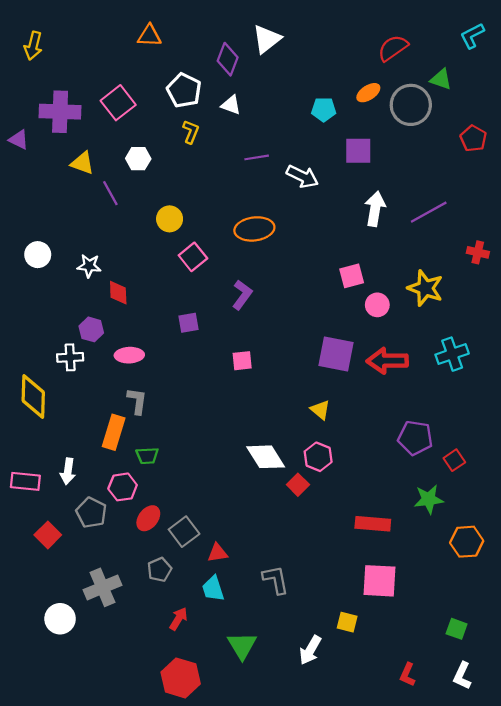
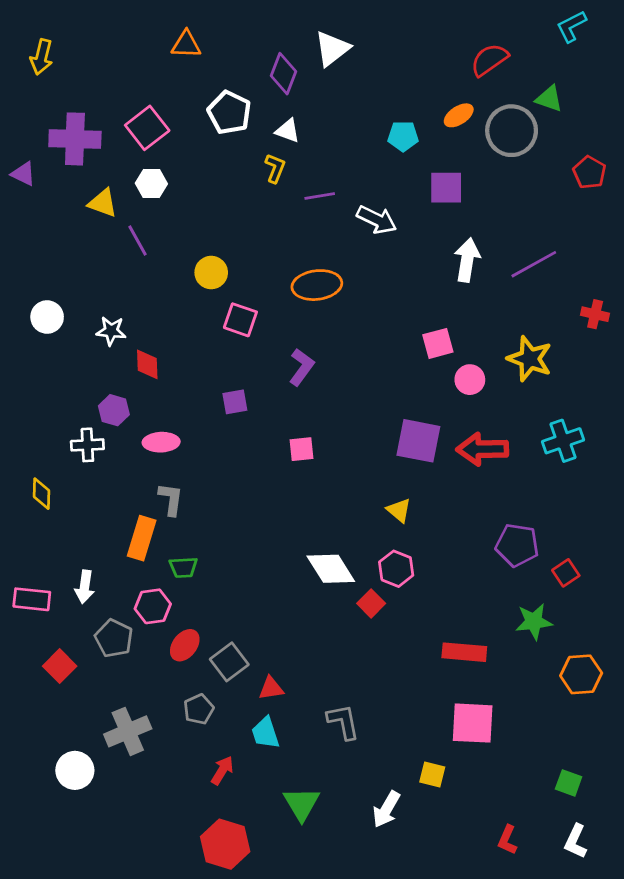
cyan L-shape: (472, 36) -> (571, 26), moved
yellow L-shape: (191, 132) -> (275, 168), moved
white hexagon: (138, 159) -> (151, 183), moved
pink square: (193, 257) -> (240, 320), turned -32
yellow diamond: (33, 396) -> (42, 494), size x0.6

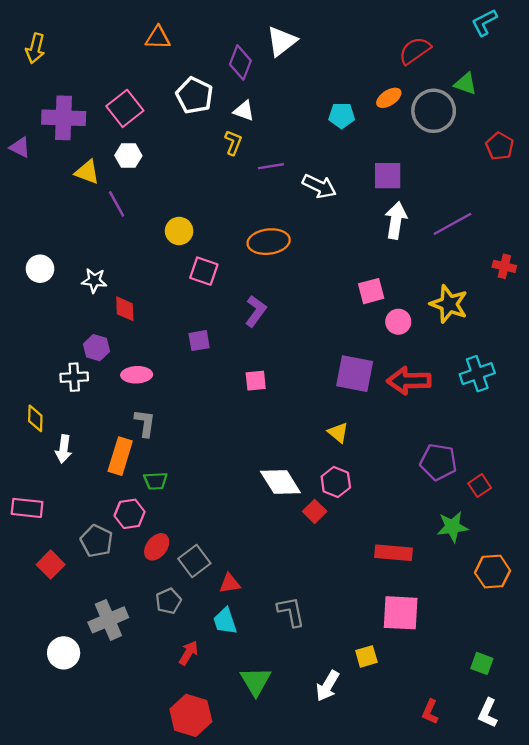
purple square: (446, 188) -> (388, 176), moved
white arrow: (85, 587) -> (64, 449), moved
yellow square: (432, 775) -> (366, 656), turned -30

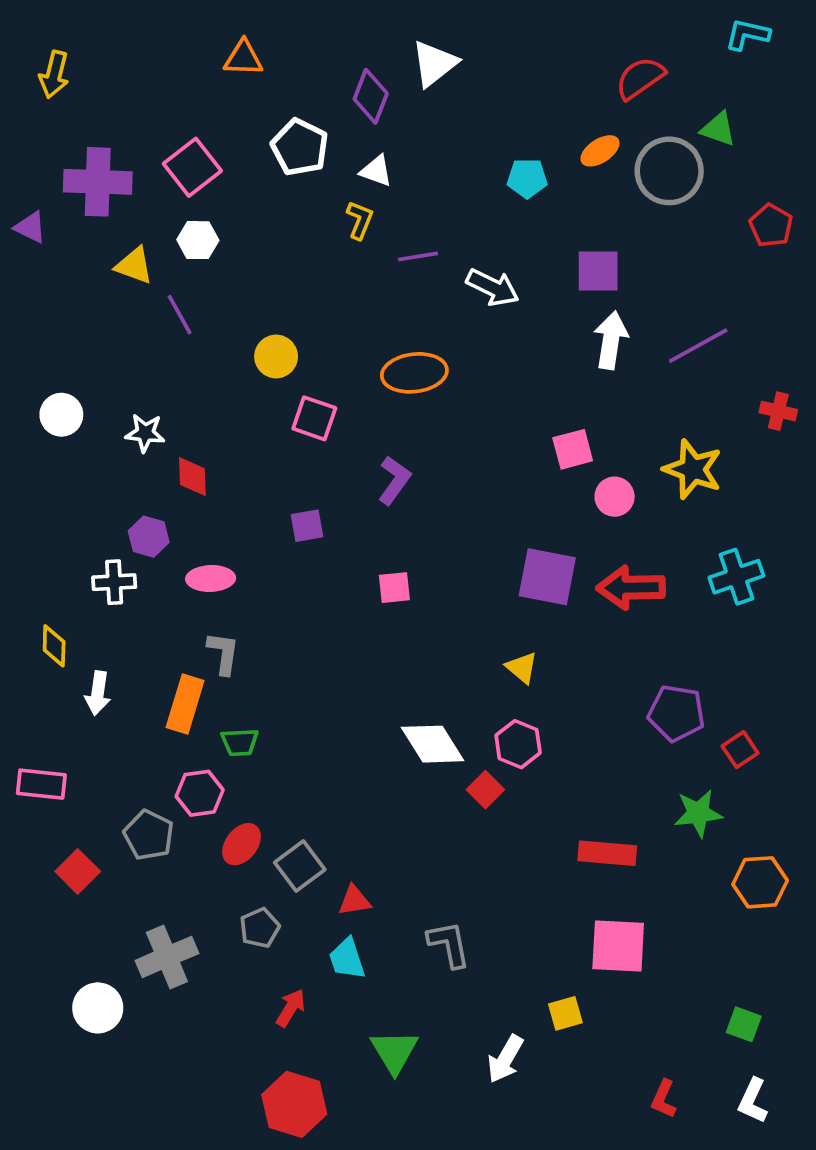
cyan L-shape: (484, 22) -> (747, 34), turned 40

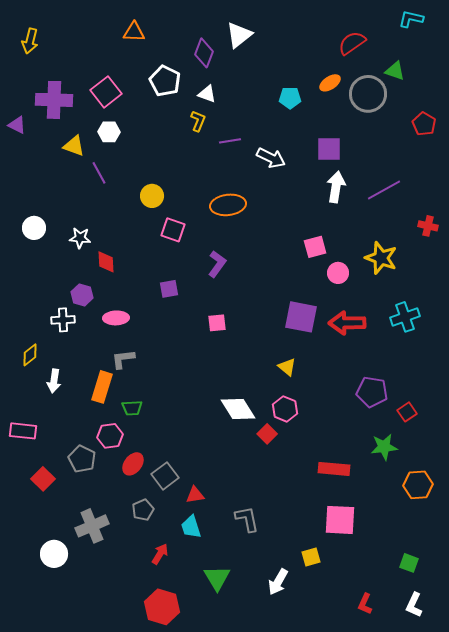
yellow diamond: (54, 646) -> (30, 355), turned 50
gray L-shape: (223, 653) -> (123, 359), turned -105

